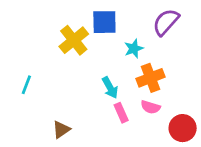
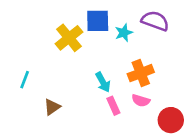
purple semicircle: (166, 22) -> (155, 21), turned 68
cyan star: (134, 49) -> (124, 33), moved
brown triangle: (61, 129) -> (52, 107), moved

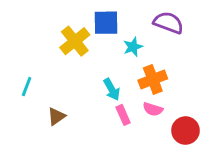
cyan star: (124, 33) -> (133, 47), moved

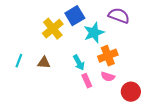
blue square: (106, 23) -> (75, 16), turned -30
cyan star: (133, 47) -> (94, 33), size x1.5
brown triangle: (56, 116) -> (44, 63), moved, turned 40

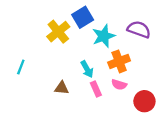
purple semicircle: (119, 16) -> (139, 29), moved
brown triangle: (44, 63) -> (62, 88), moved

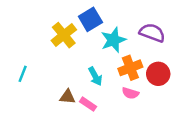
pink rectangle: (96, 89) -> (88, 104), moved, turned -32
red circle: (144, 101) -> (158, 74), moved

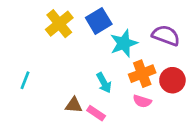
yellow cross: (64, 35) -> (59, 24), moved

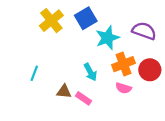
cyan line: (25, 80) -> (34, 73), moved

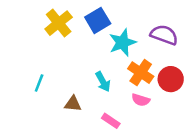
orange cross: (124, 64) -> (141, 73), turned -35
pink rectangle: (83, 98) -> (111, 121), moved

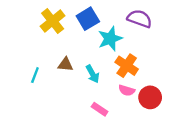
purple semicircle: (164, 35) -> (140, 19), moved
red circle: (171, 79) -> (150, 97), moved
brown triangle: (73, 104) -> (65, 64), moved

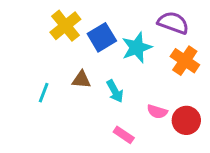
blue square: (88, 19) -> (102, 37), moved
orange cross: (127, 66) -> (185, 61), moved

